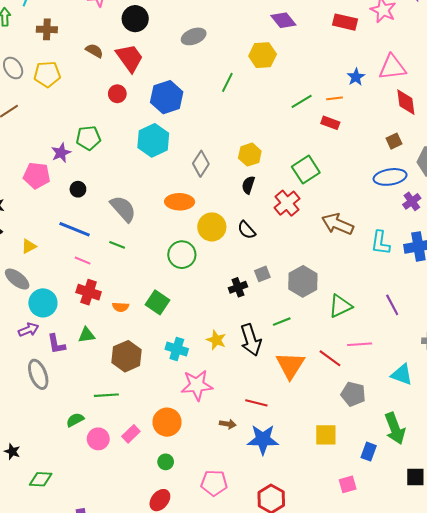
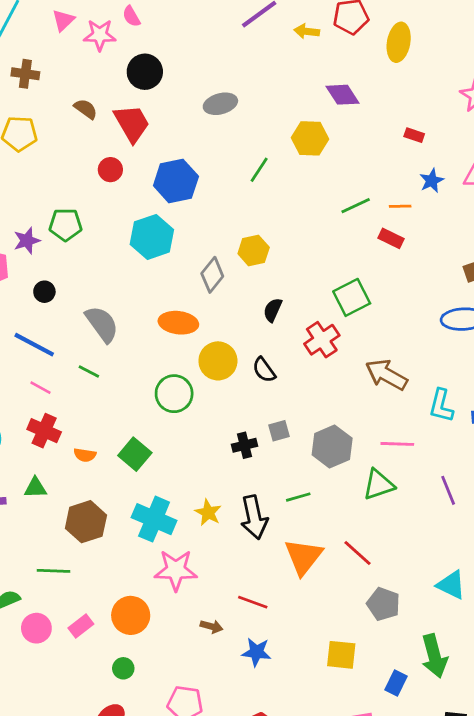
red rectangle: (345, 22) -> (414, 135), moved, size x0.6
yellow hexagon: (250, 155) -> (254, 251), moved
pink line: (360, 344) -> (397, 444), moved
cyan cross: (177, 349) -> (154, 519), size x1.4
blue star: (263, 439) -> (256, 652), size x0.7

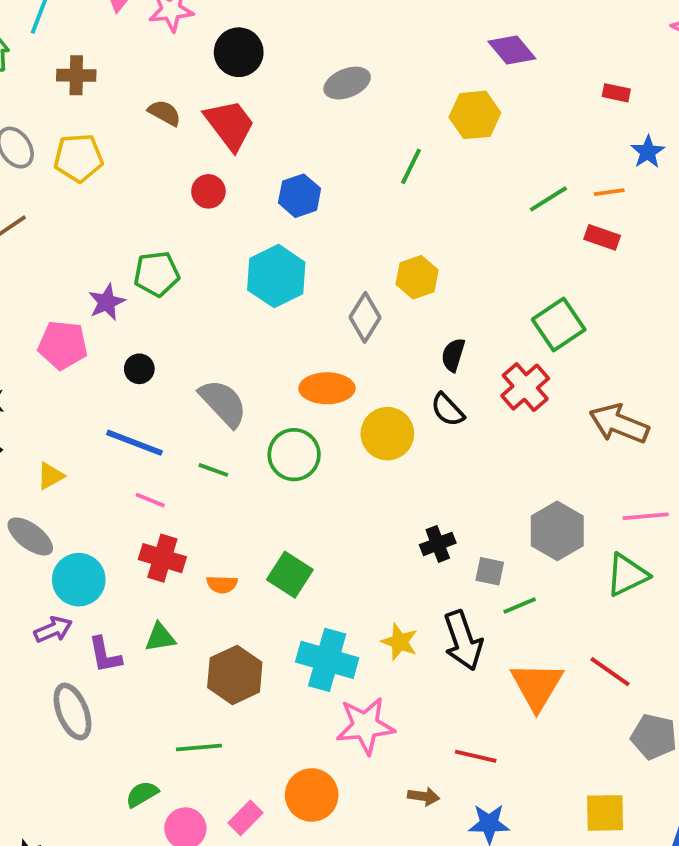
blue hexagon: (176, 181) -> (300, 196), size x0.7
black semicircle: (264, 370) -> (448, 410), moved
green circle: (174, 394) -> (294, 455), moved
gray square: (279, 431) -> (490, 571), moved, turned 35

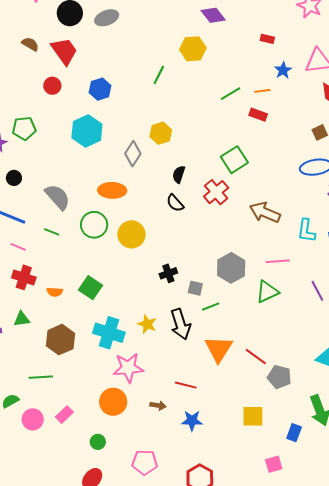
gray ellipse: (347, 83) -> (107, 18), moved
yellow circle: (387, 434) -> (131, 234), moved
red line: (610, 672) -> (256, 357), moved
orange circle: (312, 795) -> (113, 402), moved

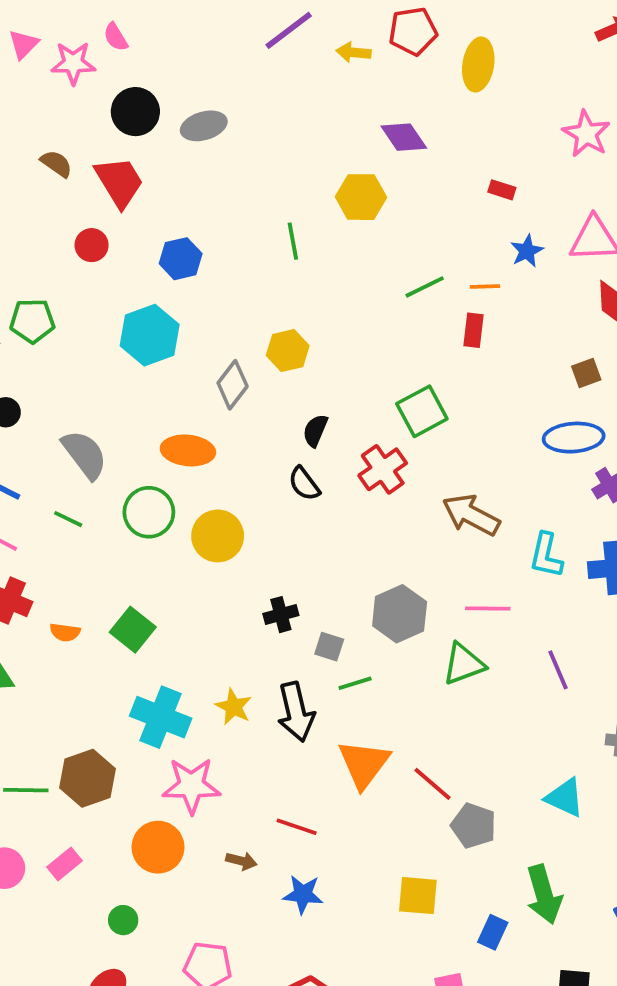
green line: (159, 75) -> (293, 241), turned -42
red rectangle: (258, 115) -> (473, 330), turned 72
brown hexagon: (60, 340) -> (88, 778), moved

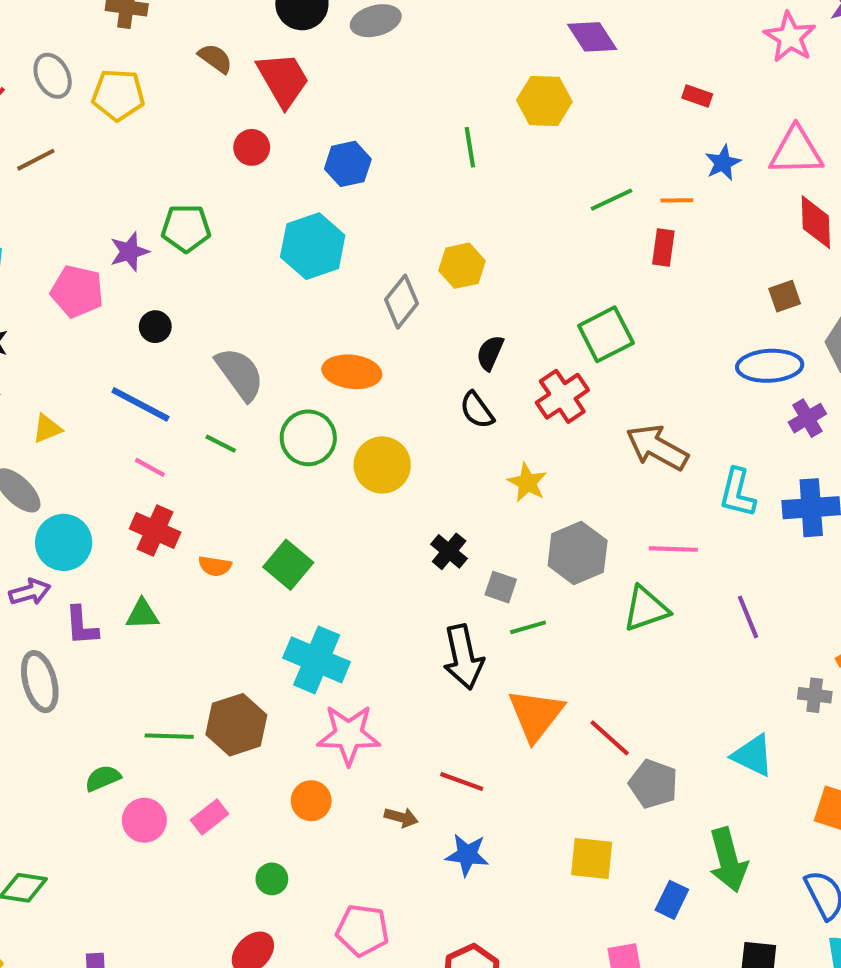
black cross: (281, 615) -> (449, 551), turned -36
yellow star: (234, 707) -> (527, 483), moved
orange circle: (158, 847) -> (311, 801), size x0.7

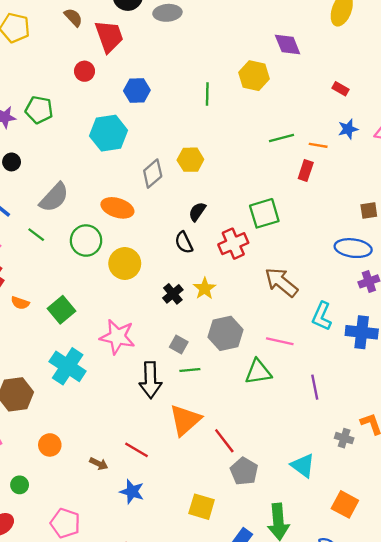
gray semicircle: (240, 374) -> (54, 197), turned 68
black cross: (449, 551) -> (173, 294), moved
pink star: (349, 735) -> (117, 337), moved

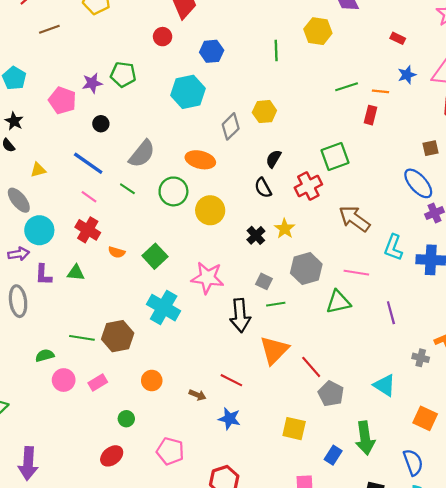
blue ellipse: (353, 248) -> (418, 183), turned 44

